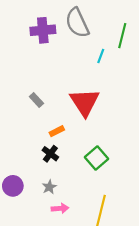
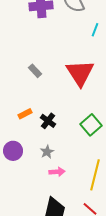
orange rectangle: (57, 131) -> (25, 114), moved

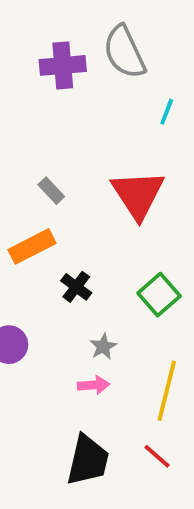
orange rectangle: (25, 114) -> (32, 246), moved, size x1.6
gray star: (47, 152) -> (103, 347), moved

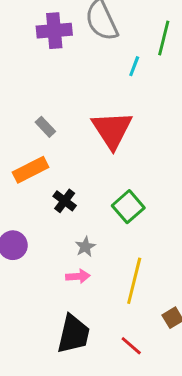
red line: (157, 456) -> (131, 346), moved

